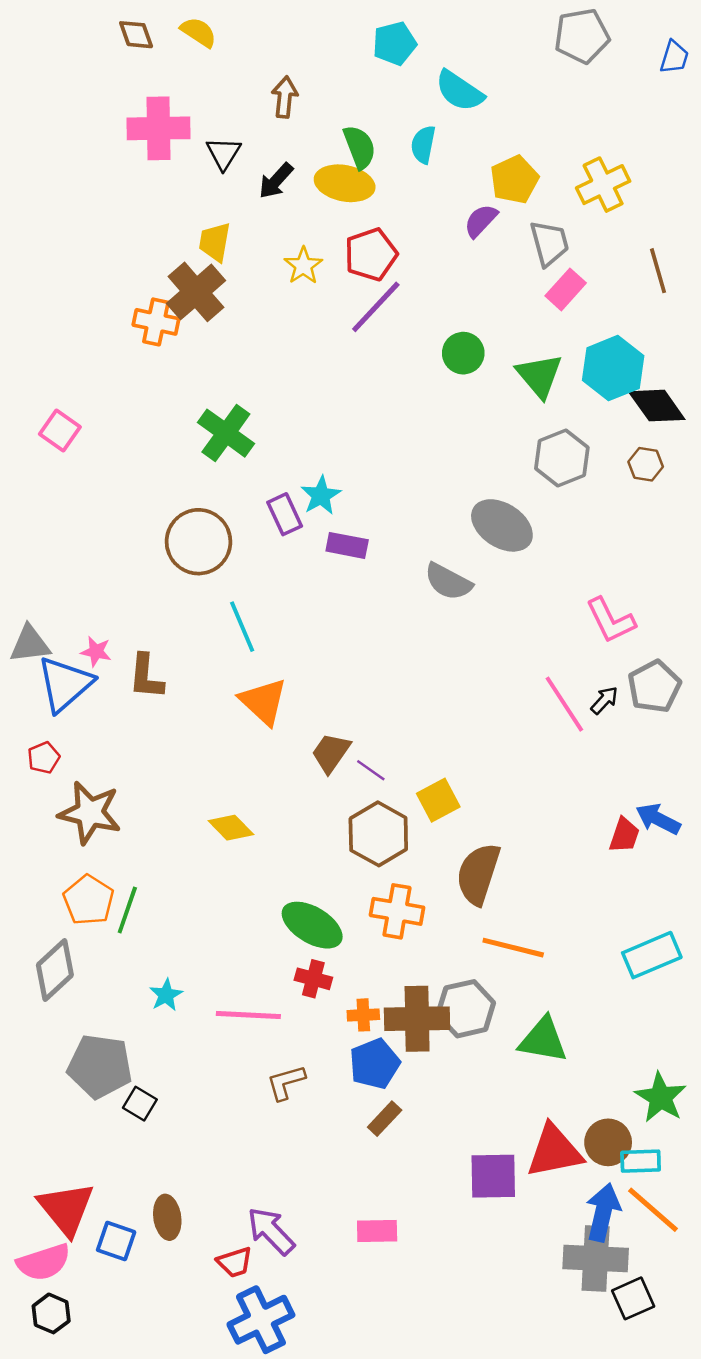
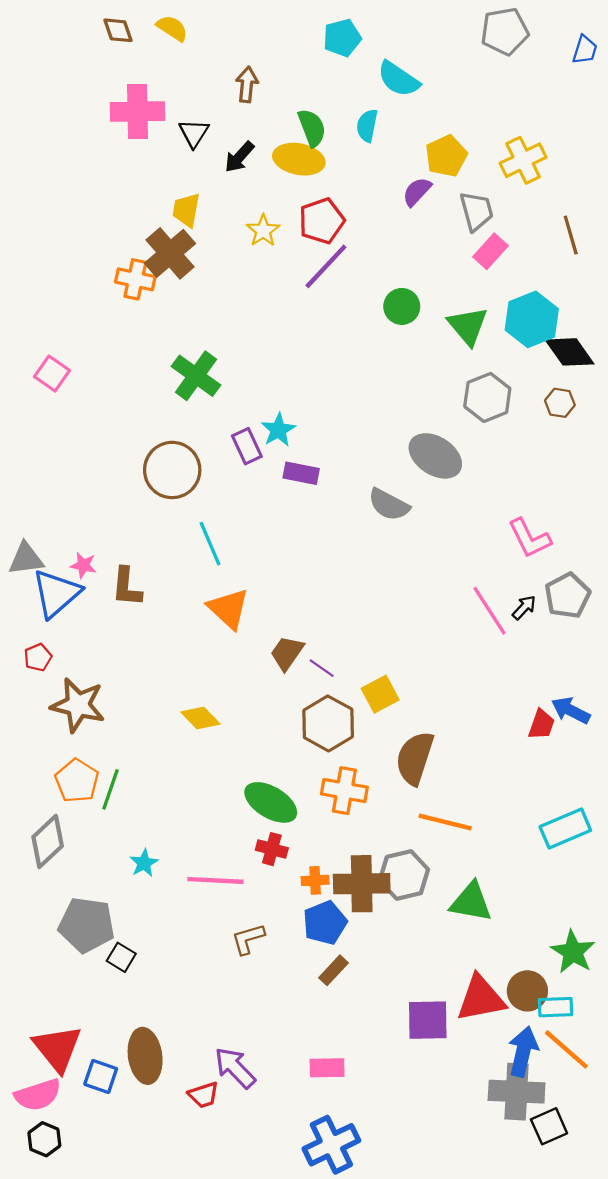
brown ellipse: (167, 1217) -> (145, 1056), size x1.4
blue cross: (261, 1320) -> (331, 1145), moved

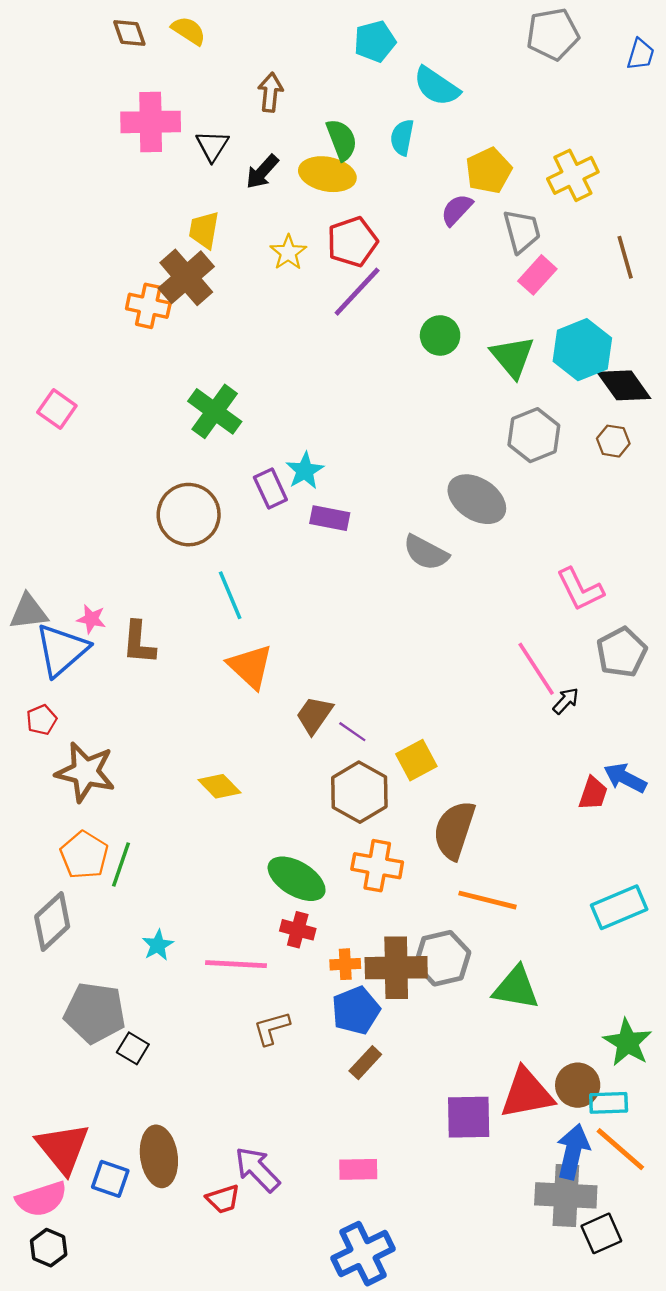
black arrow: (524, 608) -> (566, 701), moved

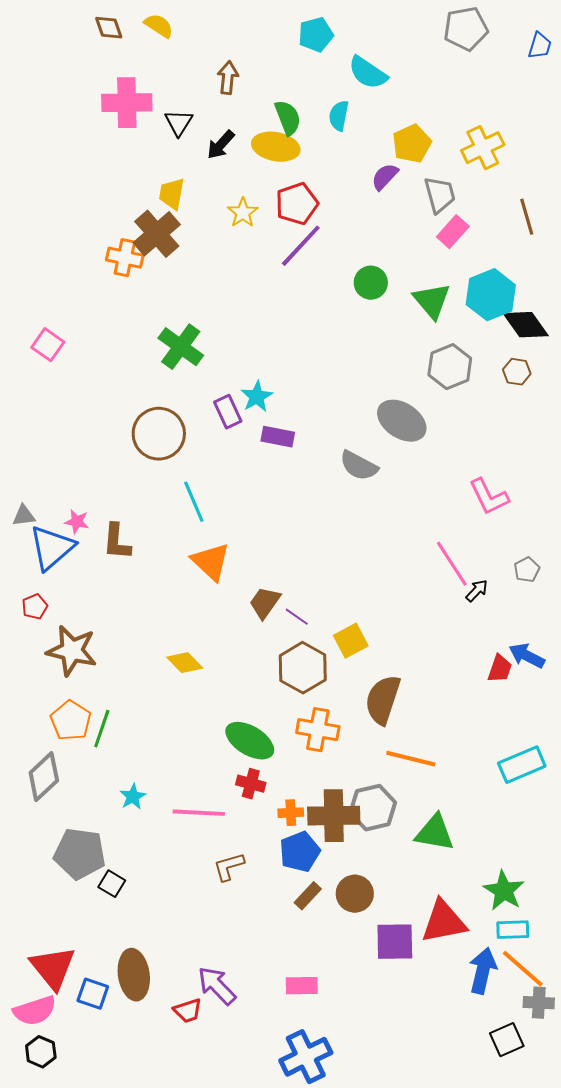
gray triangle: (28, 612) -> (24, 516), size x0.7
gray pentagon: (622, 652) -> (527, 570), moved, size x0.6
green star: (627, 1042) -> (504, 891), moved
brown circle: (578, 1085) -> (355, 894), moved
gray cross: (566, 1195) -> (539, 1003), moved, size x0.6

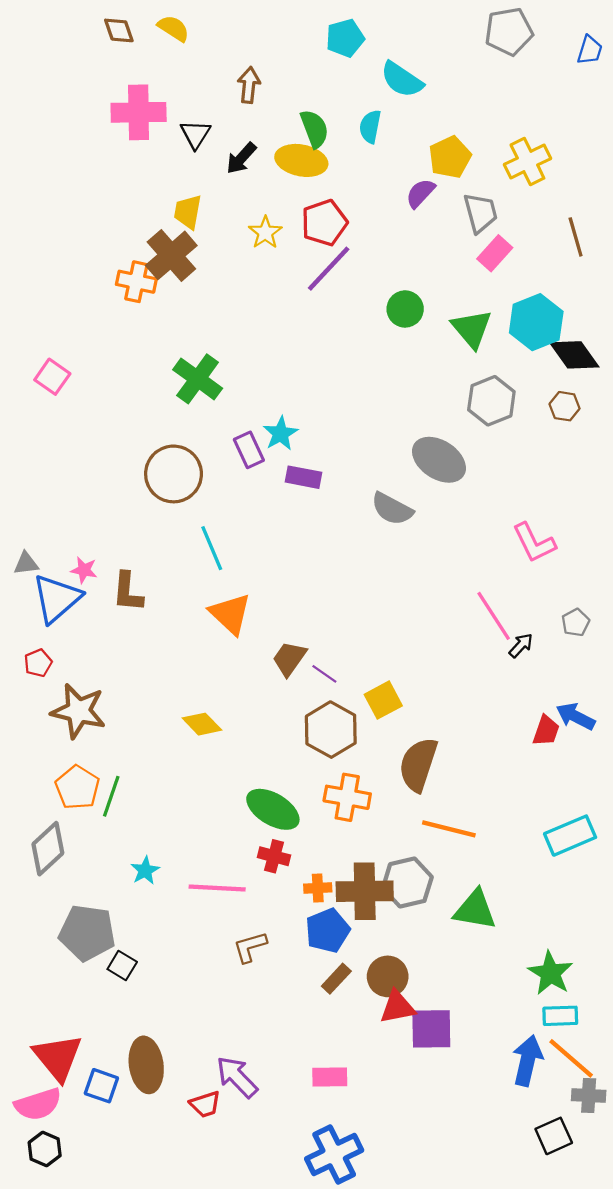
red triangle: (444, 922) -> (397, 1007), moved, size x0.7

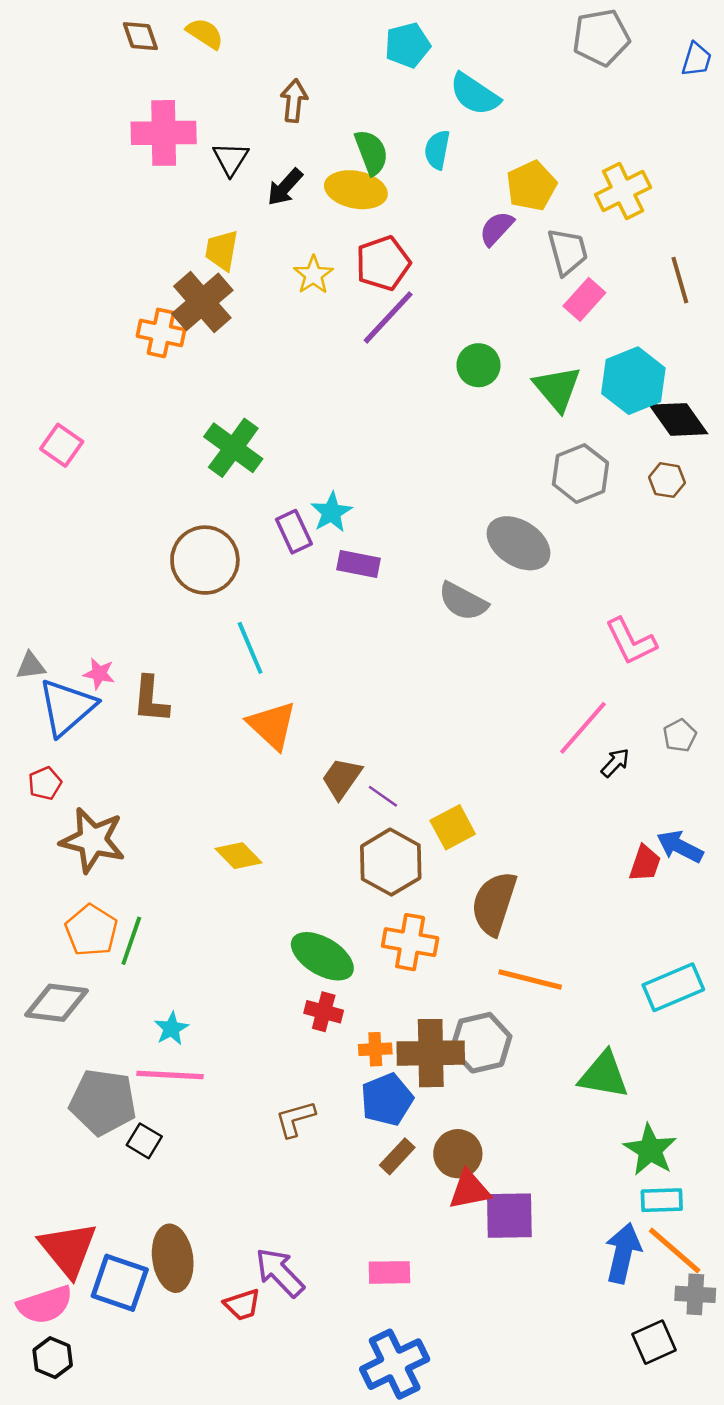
pink line: (494, 616) -> (583, 728), turned 74
gray diamond: (48, 849) -> (56, 1003), turned 50
pink line: (217, 888) -> (170, 1075), moved
green triangle: (475, 910) -> (604, 1075), moved
blue square: (101, 1086) -> (120, 1283), size x1.4

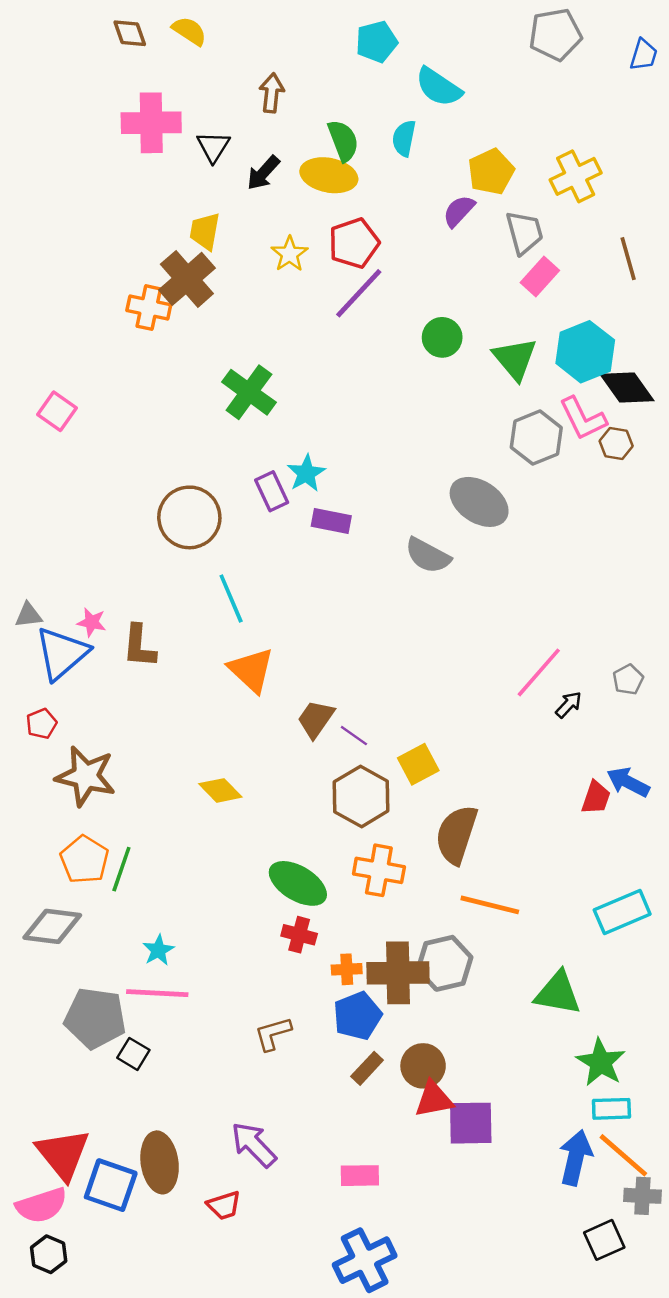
green cross: (233, 448) -> (249, 392), moved
pink L-shape: (631, 641) -> (583, 418), moved
purple arrow: (280, 1272) -> (254, 1145), moved

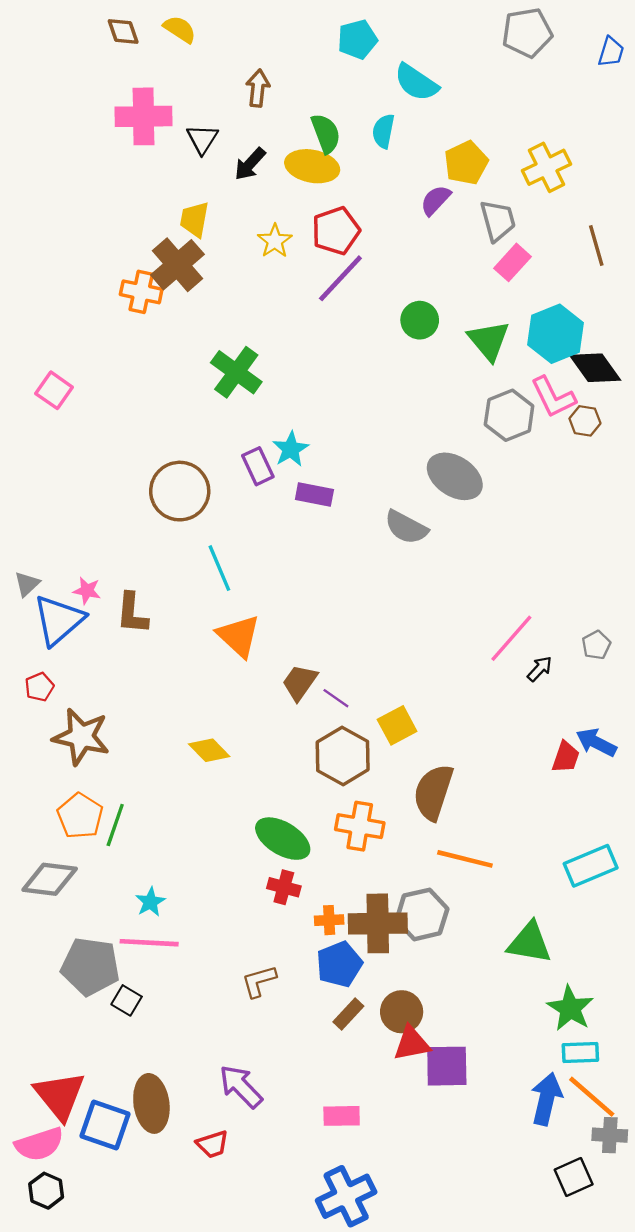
gray triangle: (28, 615) -> (27, 584), turned -36

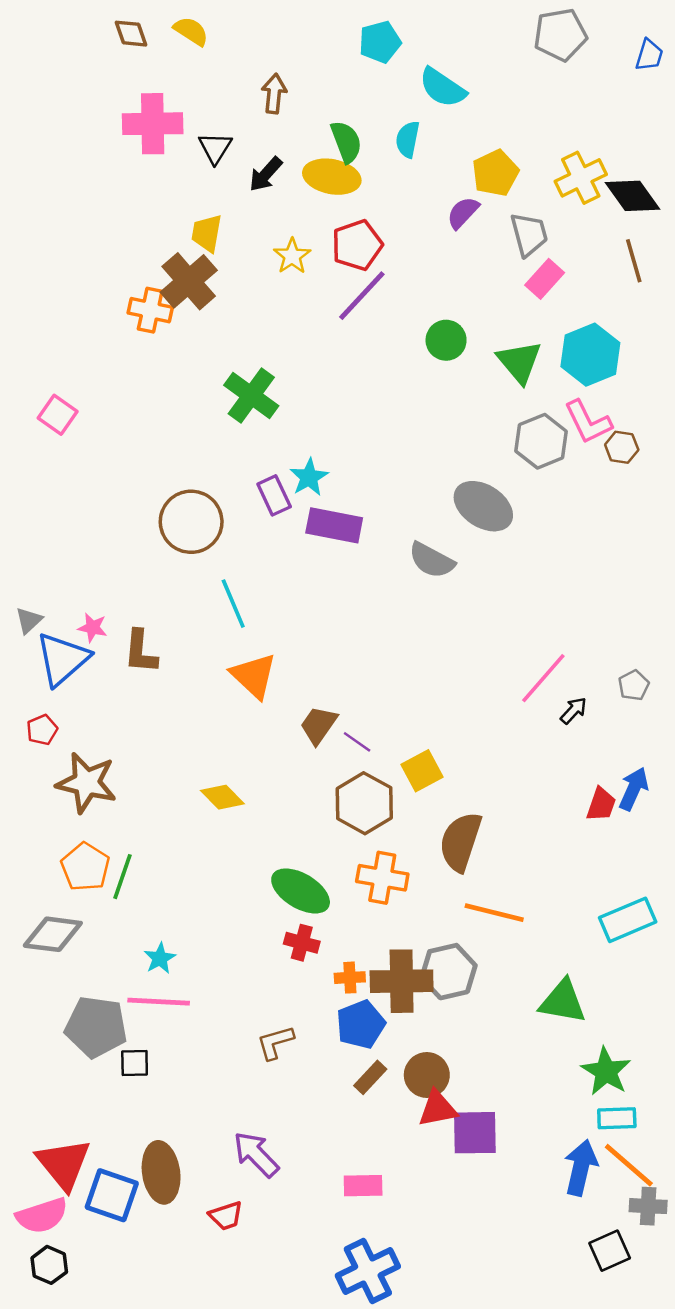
black diamond: (595, 368) -> (632, 196), moved
purple rectangle: (314, 494) -> (334, 525), size x1.4
blue arrow: (596, 742) -> (634, 789), turned 87
black square: (127, 1000) -> (135, 1063), turned -32

